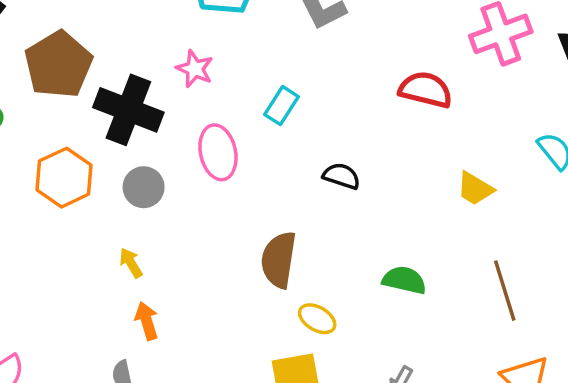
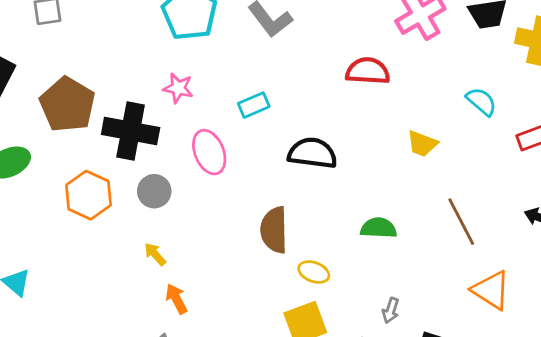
cyan rectangle: (282, 106) -> (254, 105), turned 44
black semicircle: (341, 176) -> (312, 153), size x1.6

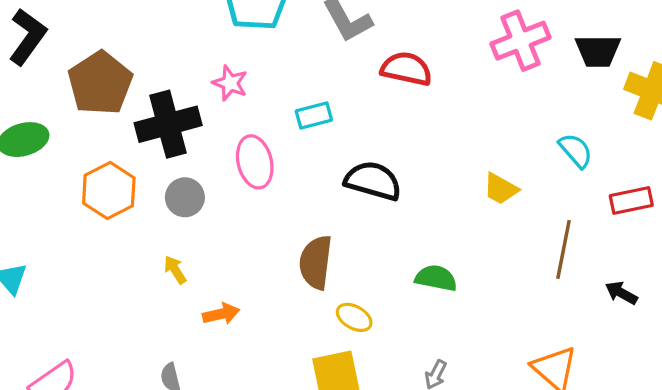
red semicircle: (368, 71) -> (406, 69), moved
black cross: (131, 131) -> (168, 124), turned -34
brown line: (461, 222) -> (564, 249), moved, turned 30
orange arrow: (176, 299) -> (221, 314), moved, turned 96

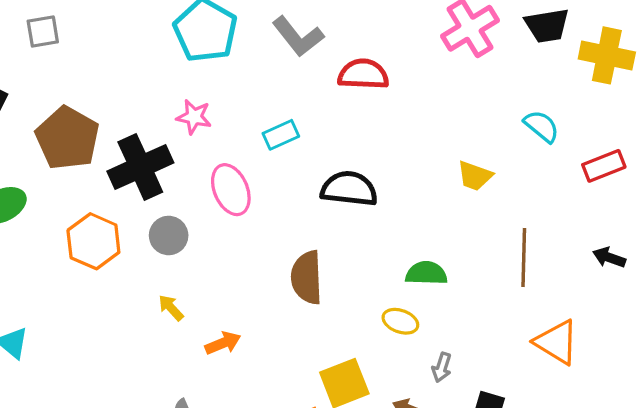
brown line: (564, 249) -> (524, 258), moved
yellow ellipse: (354, 317) -> (400, 321), moved

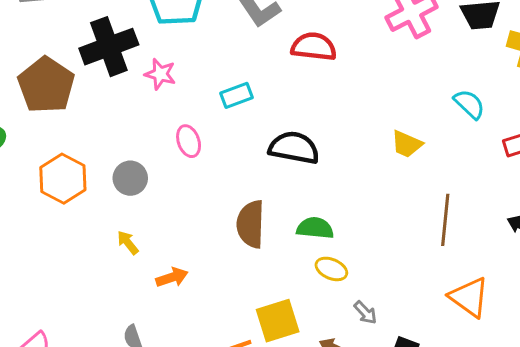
black cross: (140, 167) -> (109, 47), moved
pink ellipse: (231, 190) -> (189, 141), size x0.7
green semicircle: (426, 273) -> (315, 228), moved
gray arrow: (442, 367) -> (365, 313), turned -65

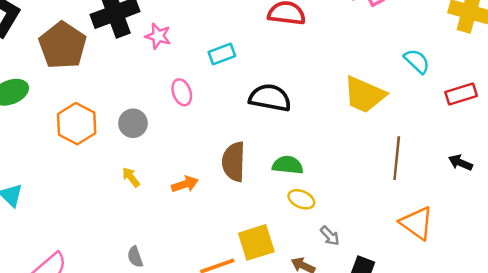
yellow trapezoid: (407, 144) -> (364, 95), size x1.6
orange arrow: (172, 277) -> (185, 184), moved

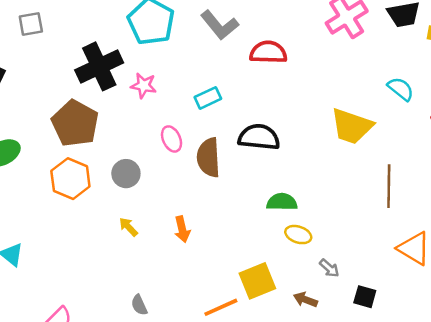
brown pentagon: (63, 45) -> (75, 123), moved
brown semicircle: (234, 162) -> (208, 158), moved
orange arrow: (185, 184) -> (182, 229), turned 100

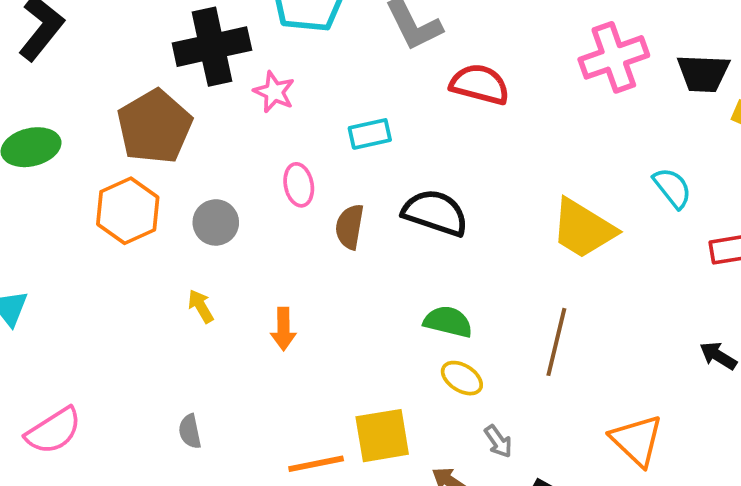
brown semicircle: (208, 158) -> (350, 227), size x0.7
brown line: (389, 186) -> (556, 342), moved

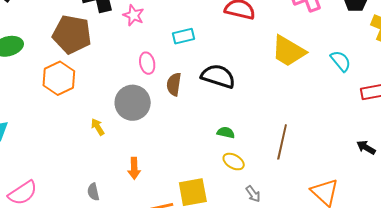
brown pentagon: (155, 127) -> (72, 34), turned -30
gray circle: (216, 222) -> (133, 103), moved, size x1.5
yellow trapezoid: (583, 229) -> (288, 51), moved
green semicircle: (448, 322) -> (226, 132), size x0.7
orange arrow: (283, 329) -> (134, 168), moved

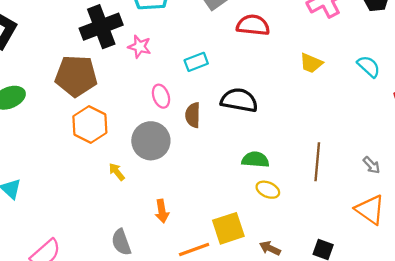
yellow trapezoid: (288, 51) -> (311, 63), size x0.6
orange hexagon: (59, 78) -> (90, 124), moved
green semicircle: (226, 132) -> (255, 160), size x1.4
gray semicircle: (93, 192) -> (121, 242), size x1.4
gray arrow: (253, 194) -> (372, 165), moved

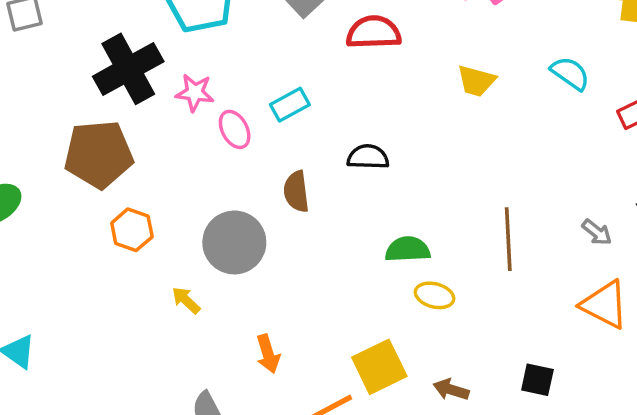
pink ellipse: (161, 96) -> (235, 129), moved
black semicircle: (239, 100) -> (368, 157), size x0.7
orange hexagon: (90, 124) -> (132, 230), size x0.7

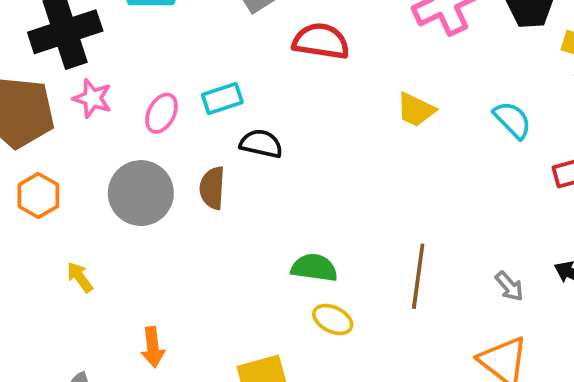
pink star: (195, 93) -> (92, 98), moved
pink ellipse: (235, 129) -> (161, 113), turned 45
black semicircle: (368, 157) -> (261, 144), moved
gray circle: (234, 242) -> (141, 193), moved

